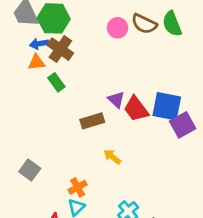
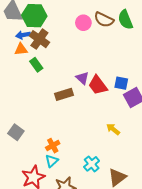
blue square: (167, 106) -> (121, 83), size x0.6
yellow arrow: (112, 157) -> (113, 129), moved

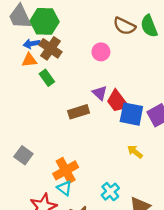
pink circle: (83, 23) -> (101, 52), moved
blue square: (121, 83) -> (131, 114), moved, size x1.5
orange cross: (53, 146) -> (66, 170), size x1.5
cyan triangle: (52, 161) -> (65, 188), turned -40

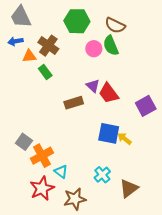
green hexagon: (45, 21) -> (77, 21), moved
green semicircle: (149, 26) -> (111, 46), moved
blue arrow: (32, 44) -> (16, 41), moved
blue square: (131, 114) -> (109, 133), moved
orange cross: (66, 170) -> (42, 156), moved

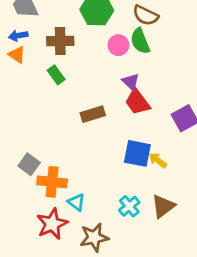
brown cross: (48, 46) -> (60, 41), turned -36
orange triangle: (29, 56) -> (17, 55), moved, turned 40
purple triangle: (93, 86) -> (131, 82), moved
orange cross: (42, 156) -> (52, 182), turned 35
brown triangle: (129, 188) -> (163, 206), moved

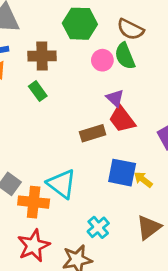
brown rectangle: (93, 114) -> (93, 133), moved
cyan triangle: (76, 202) -> (62, 184), moved, size x1.6
cyan cross: (129, 206) -> (98, 227), moved

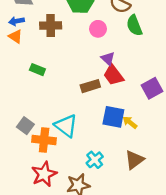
green semicircle: (125, 56) -> (134, 26), moved
green rectangle: (38, 91) -> (37, 70), moved, turned -32

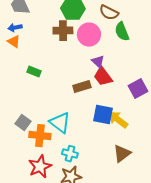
brown cross: (51, 26) -> (63, 31), moved
pink circle: (98, 29) -> (89, 35), size x1.5
yellow arrow: (130, 122) -> (118, 120), size x1.5
cyan cross: (95, 160) -> (70, 154), moved, turned -35

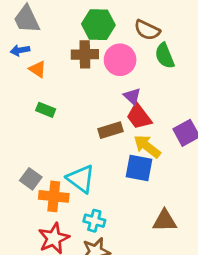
orange triangle: (14, 42) -> (38, 69), moved
yellow arrow: (118, 120) -> (147, 146), moved
brown triangle: (122, 154) -> (165, 221), turned 36

